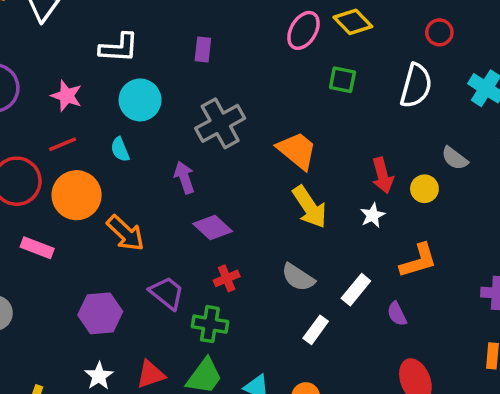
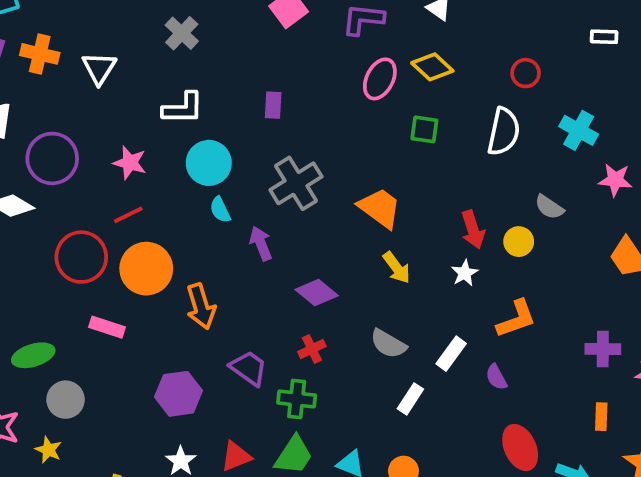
cyan semicircle: (120, 149) -> (220, 210), moved
yellow arrow: (310, 207) -> (397, 268), size x0.7
purple diamond: (213, 227) -> (317, 293), moved
orange arrow: (125, 233) -> (201, 306), turned 33

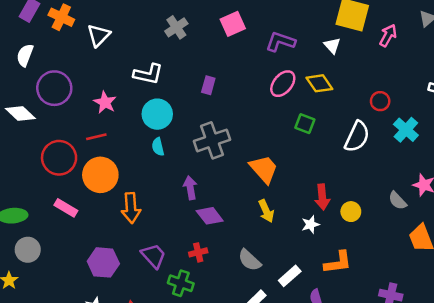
gray cross: (182, 33) -> (176, 27), moved
cyan cross: (579, 130) -> (406, 130), moved
gray semicircle: (549, 207) -> (398, 201), moved
purple arrow: (261, 243) -> (190, 188), moved

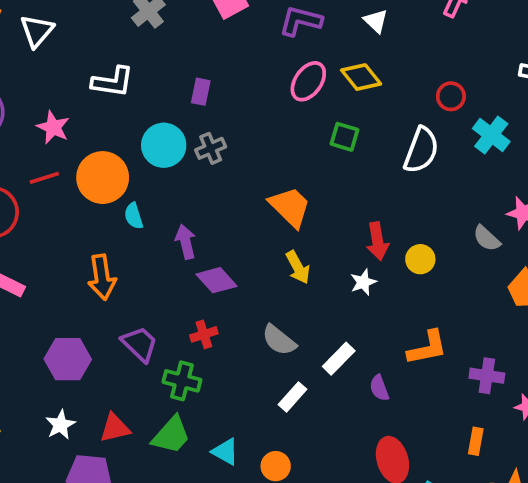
cyan circle: (157, 114) -> (164, 145), moved
gray cross: (212, 140) -> (211, 148), moved, size x0.6
cyan semicircle: (158, 147) -> (134, 216), moved
orange circle: (100, 175) -> (103, 178), moved
orange L-shape: (338, 262) -> (427, 348), moved

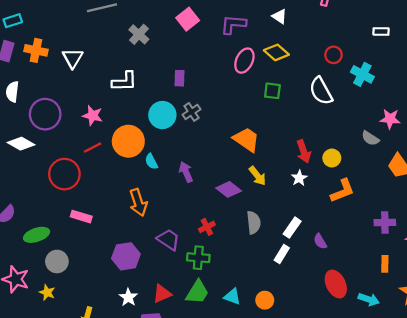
white semicircle: (421, 150) -> (321, 91), turned 140
purple diamond: (217, 280) -> (229, 189), moved
gray semicircle: (279, 340) -> (254, 223), turned -125
orange L-shape: (427, 348) -> (342, 191), moved
white rectangle: (293, 397) -> (282, 254), moved

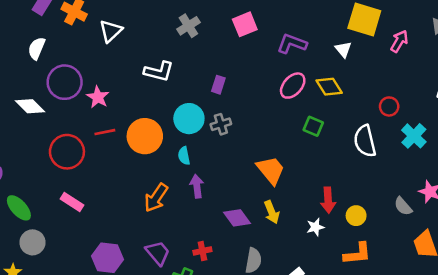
pink star: (93, 116) -> (98, 97), moved
cyan semicircle: (151, 162) -> (184, 156), moved
orange arrow: (138, 202) -> (156, 198), moved, turned 36
green ellipse: (37, 235) -> (19, 208), turned 50

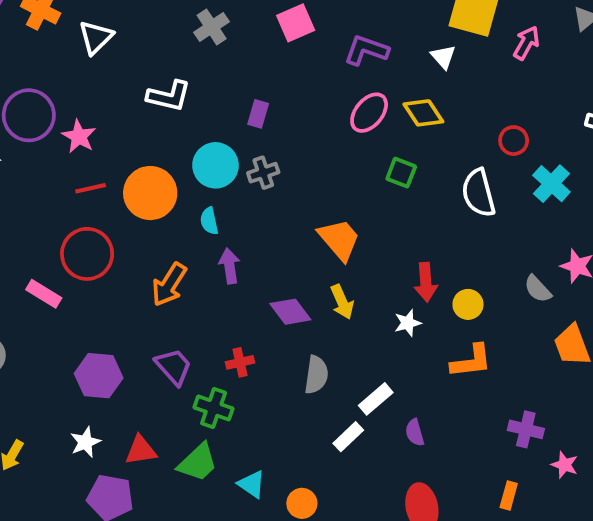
red circle: (67, 152) -> (87, 254), moved

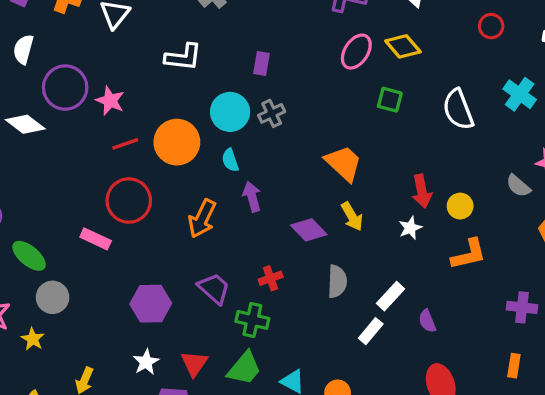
red circle: (514, 141) -> (491, 26), moved
red triangle: (141, 450) -> (194, 363), turned -40

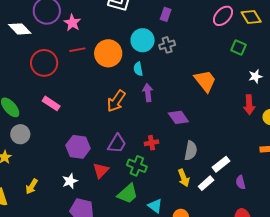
red circle: (129, 201) -> (44, 63), moved
yellow arrow: (352, 216) -> (184, 178), moved
white star: (410, 228) -> (255, 76), moved
purple trapezoid: (214, 288) -> (117, 144), turned 70
red triangle: (194, 363) -> (101, 171), moved

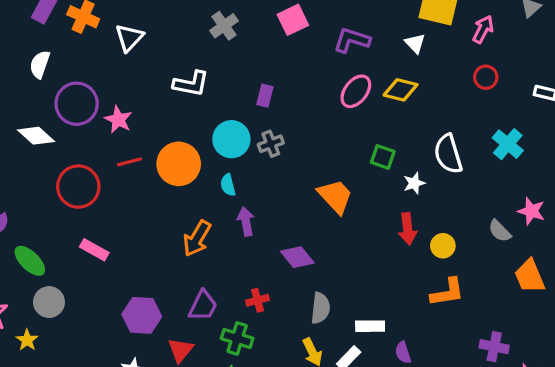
yellow diamond: (251, 17) -> (401, 90), turned -40
green square: (238, 48) -> (383, 157), moved
white rectangle: (221, 164) -> (370, 326), turned 42

